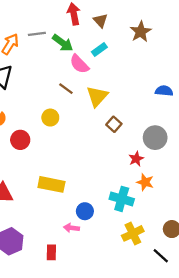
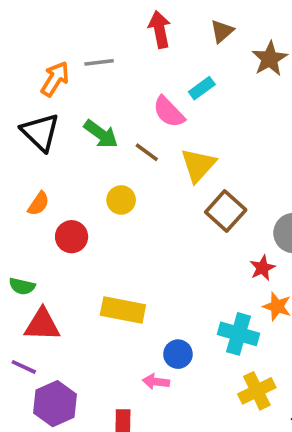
brown triangle: (100, 21) -> (222, 31), moved, turned 32
green arrow: (63, 43) -> (101, 134), moved
brown square: (114, 124) -> (226, 211), size x1.5

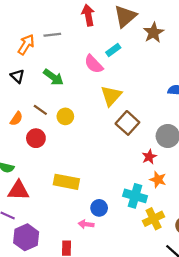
brown triangle: (222, 31) -> (125, 16), size x1.6
black triangle: (40, 132) -> (17, 76), size x0.6
brown line: (147, 152) -> (40, 110), moved
yellow cross: (257, 391) -> (154, 219), moved

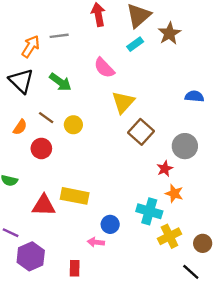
cyan rectangle: (113, 50) -> (135, 44), moved
black triangle: (17, 76) -> (21, 81), size x1.6
red triangle: (19, 190) -> (44, 205), moved

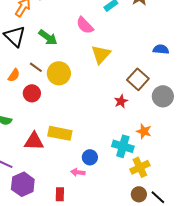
yellow circle: (73, 125) -> (59, 73), size x1.5
brown square: (141, 132) -> (138, 79), moved
gray circle: (185, 146) -> (163, 96), moved
red star: (165, 169) -> (121, 101), moved
brown circle: (203, 243) -> (139, 194), moved

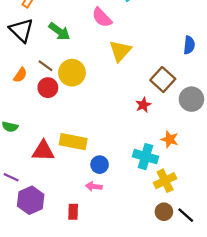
blue semicircle: (161, 49) -> (189, 45), turned 91
red circle: (32, 93) -> (48, 88), moved
blue circle: (90, 157) -> (100, 165), moved

